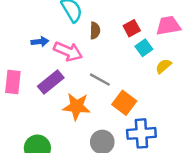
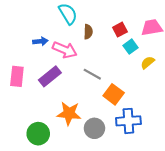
orange star: (77, 106) -> (69, 113), moved

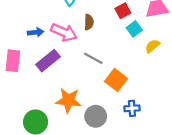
brown semicircle: (88, 32) -> (89, 22), moved
blue arrow: (40, 41) -> (36, 32), moved
blue cross: (128, 121) -> (132, 108), size x0.6

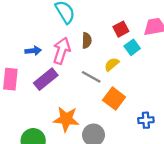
pink arrow: (64, 32) -> (62, 51), turned -95
yellow semicircle: (152, 46) -> (112, 64), moved
blue cross: (132, 108) -> (146, 120), moved

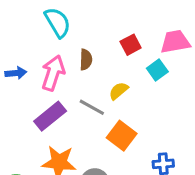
cyan square: (132, 47) -> (157, 70), moved
purple rectangle: (46, 79) -> (50, 116), moved

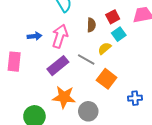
brown semicircle: (86, 60) -> (91, 25), moved
cyan square: (157, 70) -> (119, 34), moved

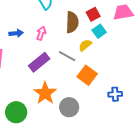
brown semicircle: (91, 25) -> (72, 22), size x1.5
pink arrow: (60, 36) -> (41, 33), size x0.6
orange star: (64, 97) -> (45, 93), turned 30

